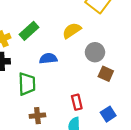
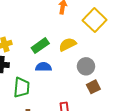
green rectangle: (29, 31) -> (40, 46), moved
brown square: (106, 74) -> (93, 87), turned 32

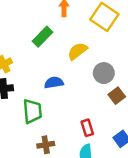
green rectangle: (40, 46) -> (42, 37), moved

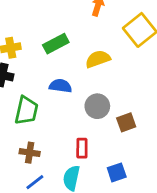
green rectangle: (42, 37) -> (56, 44), moved
gray circle: (104, 73) -> (97, 106), moved

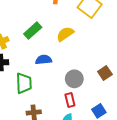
gray circle: (97, 106) -> (74, 79), moved
brown square: (126, 122) -> (105, 73), moved

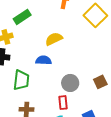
green rectangle: (33, 31) -> (22, 17), moved
yellow semicircle: (65, 34) -> (54, 39), moved

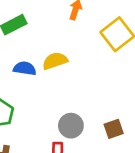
blue semicircle: (44, 60) -> (25, 68), moved

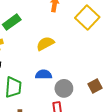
blue semicircle: (25, 68) -> (44, 74), moved

